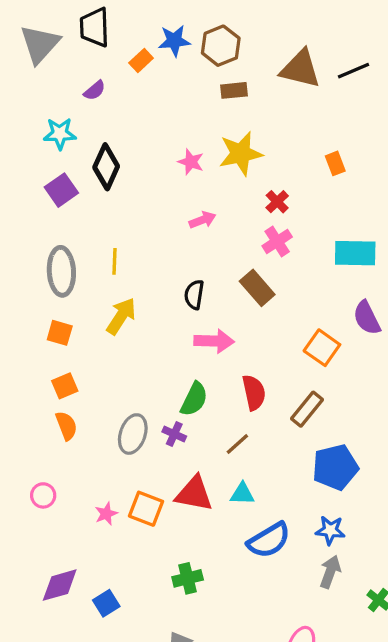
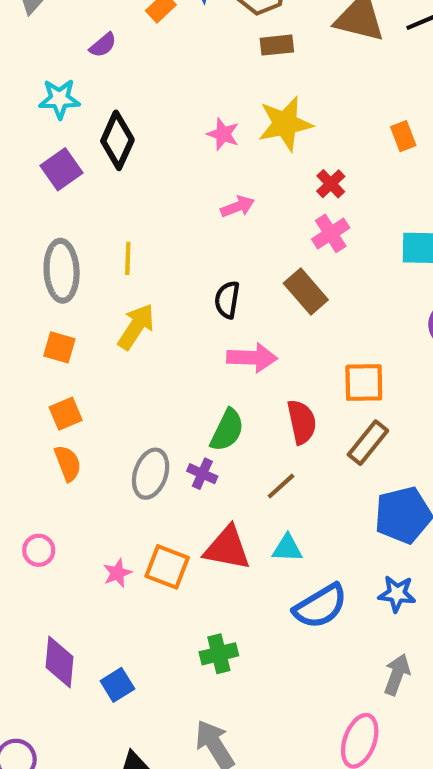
orange square: (322, 348) -> (364, 383), moved, turned -36
gray arrow: (330, 572) -> (397, 675), moved
purple diamond: (60, 585) -> (59, 662), turned -69

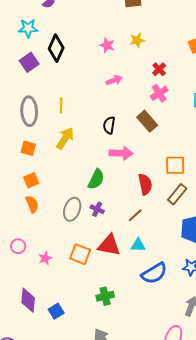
yellow star: (285, 124) -> (137, 40), size x0.6
green semicircle: (227, 430) -> (96, 179), moved
pink star: (117, 573) -> (45, 258), moved

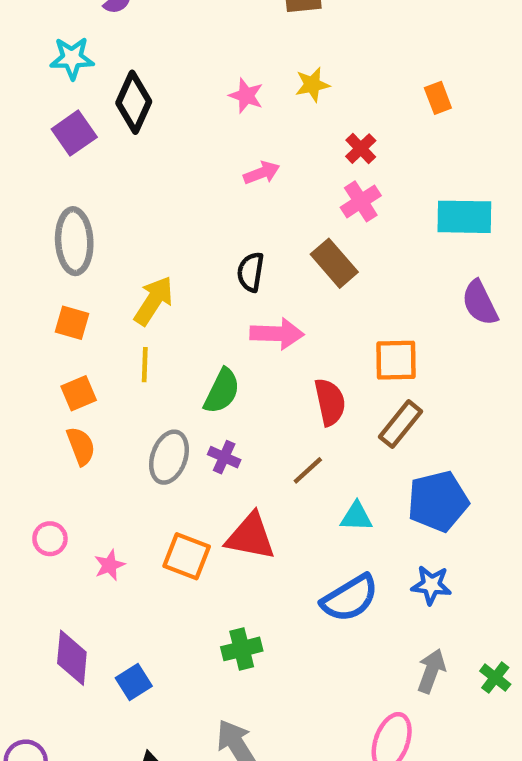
yellow line: (61, 105) -> (145, 365), moved
cyan triangle: (138, 245) -> (356, 517), moved

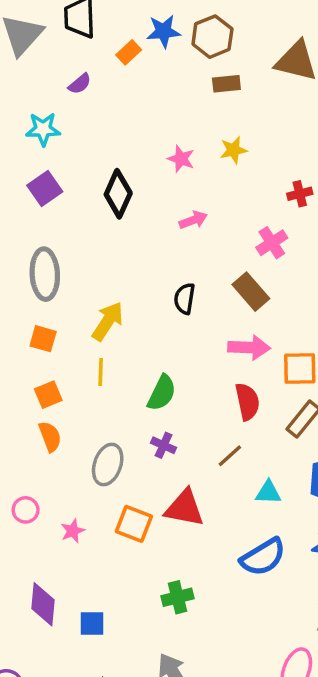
black diamond: (134, 102) -> (118, 194), moved
red cross: (361, 149) -> (300, 194), moved, turned 30
pink arrow: (277, 334) -> (249, 347), moved
gray ellipse: (169, 457) -> (108, 464), moved
blue square: (134, 682) -> (92, 623), turned 32

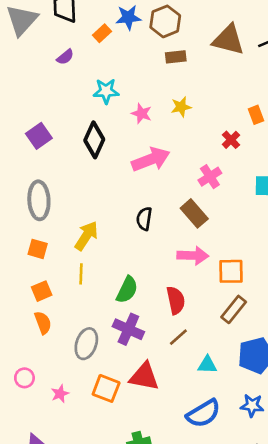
cyan star: (43, 129) -> (106, 91), moved
red cross: (300, 194) -> (231, 140), turned -30
pink arrow: (193, 220) -> (151, 160), size x1.8
red semicircle: (247, 402) -> (176, 300), moved
purple cross: (164, 445) -> (128, 329), size x1.6

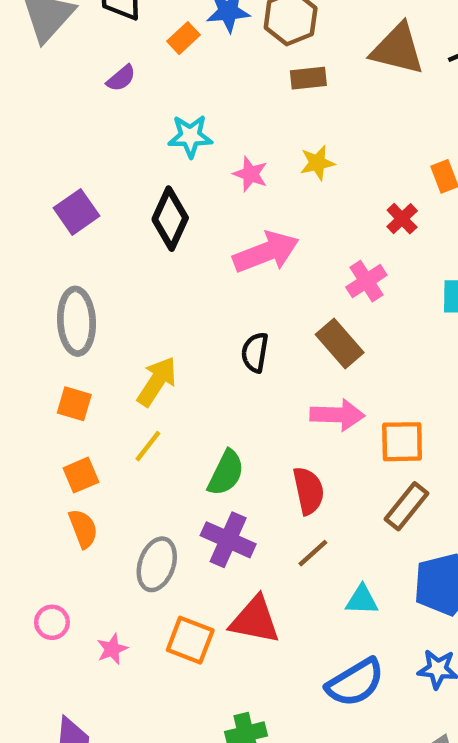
yellow line: (81, 274) -> (148, 446), turned 36

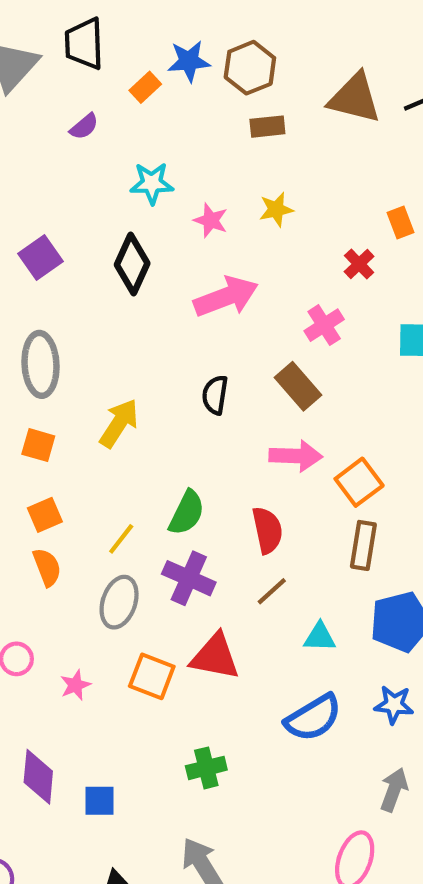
orange square: (402, 442) -> (359, 482), turned -36
yellow line: (148, 446) -> (121, 539), moved
brown rectangle: (407, 506) -> (363, 545), turned -30

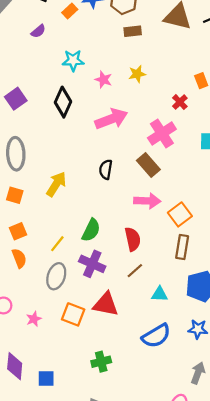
pink cross: (324, 325) -> (162, 134), size x1.4

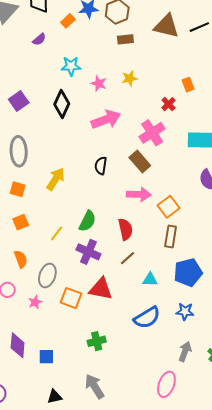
orange semicircle: (19, 258) -> (21, 259), moved
gray ellipse: (56, 276) -> (47, 275), moved

